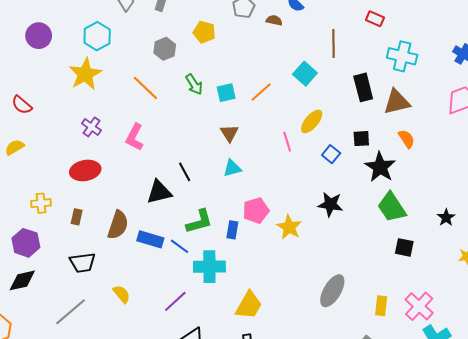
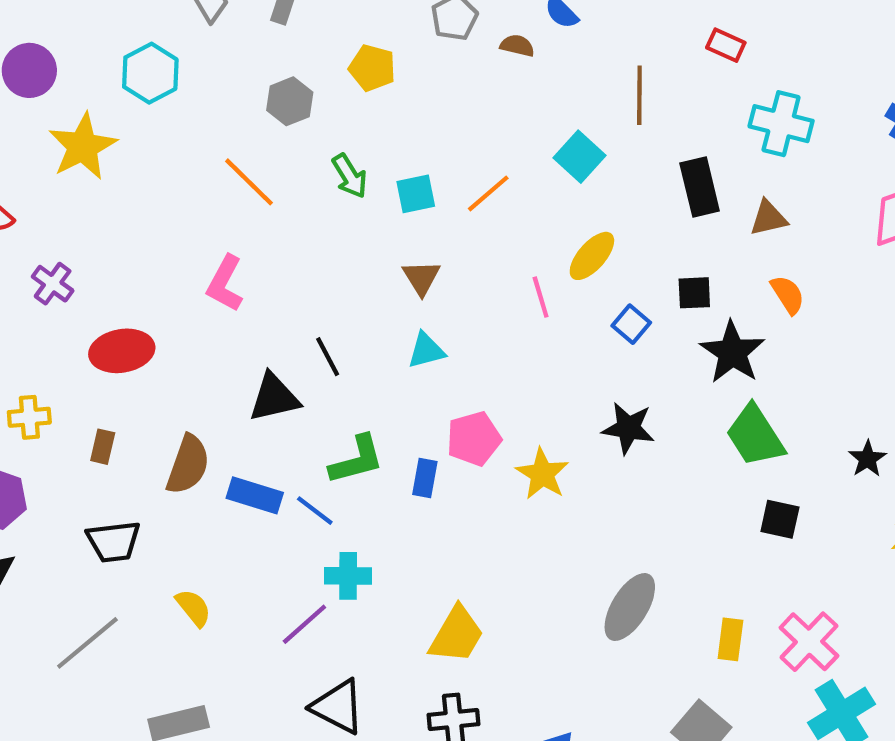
yellow star: (85, 74) -> (83, 147), moved
brown triangle: (397, 102) -> (768, 218), size x0.7
purple cross: (91, 127) -> (53, 284), moved
cyan cross: (209, 267) -> (348, 576), moved, size x0.7

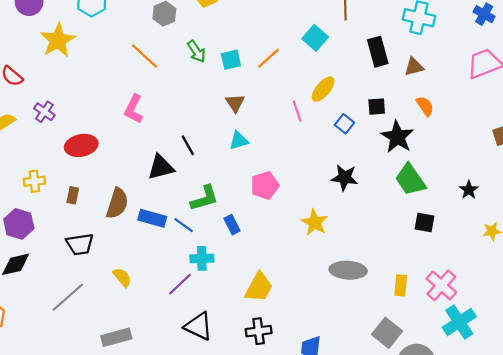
yellow star: (542, 474) -> (315, 222), moved
blue rectangle: (425, 478) -> (232, 225), moved, turned -36
gray ellipse: (630, 607) -> (348, 270), turned 64

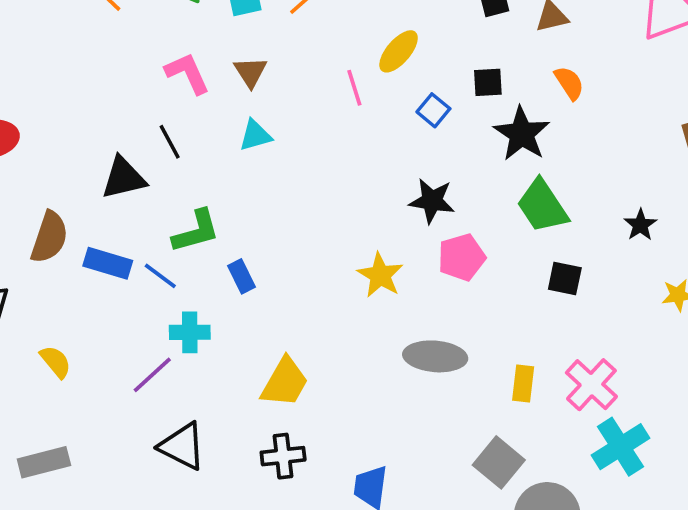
pink L-shape: (134, 109) -> (187, 73), moved, turned 128
pink pentagon: (265, 185) -> (462, 257), moved

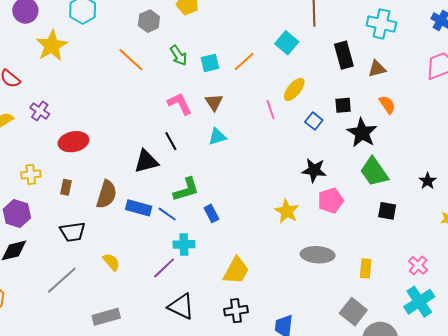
pink cross: (591, 385) -> (418, 265), moved, size x0.7

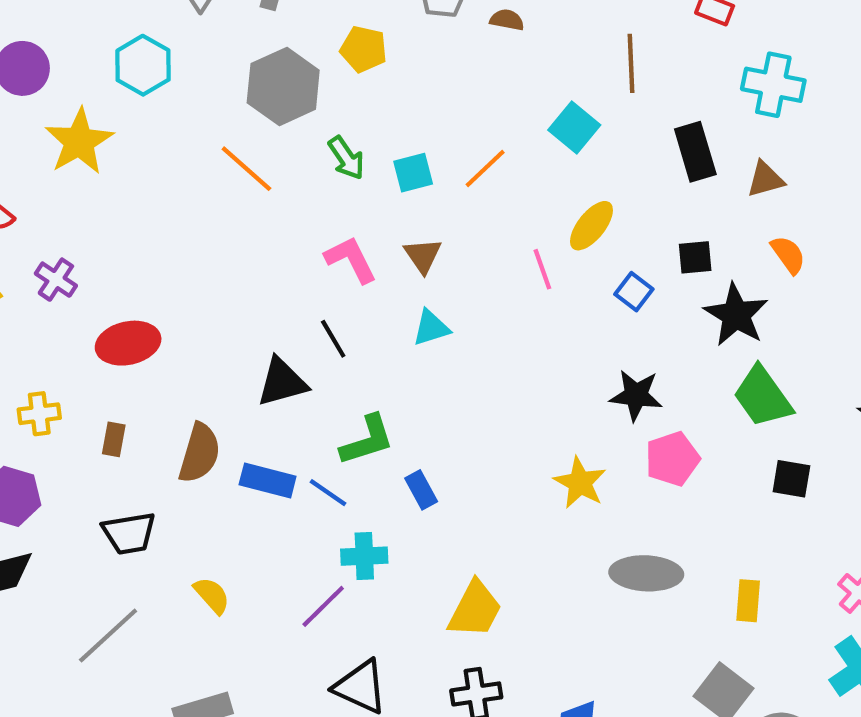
gray hexagon: (149, 21) -> (283, 86), size x1.6

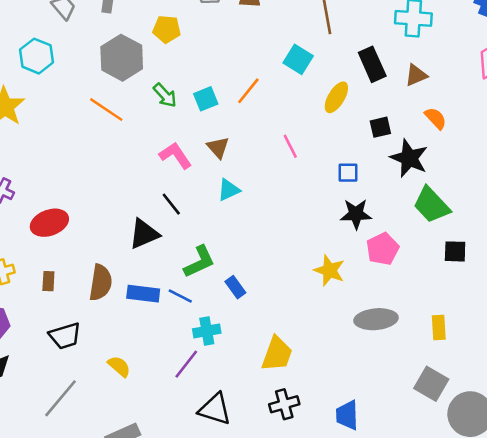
yellow ellipse: (591, 226) -> (336, 97), moved
blue square: (634, 292) -> (348, 173), moved, turned -30

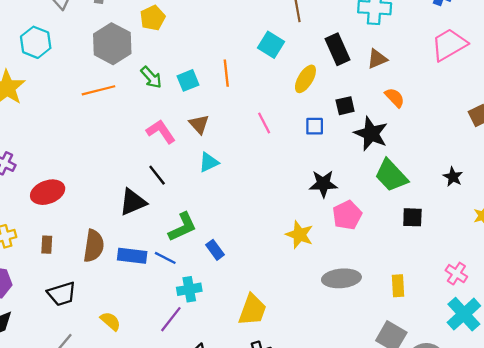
yellow pentagon: (167, 29) -> (153, 18), turned -30
orange line: (248, 91) -> (226, 73), turned -45
orange line: (106, 110) -> (98, 90), turned -48
blue square: (348, 173) -> (315, 126), moved

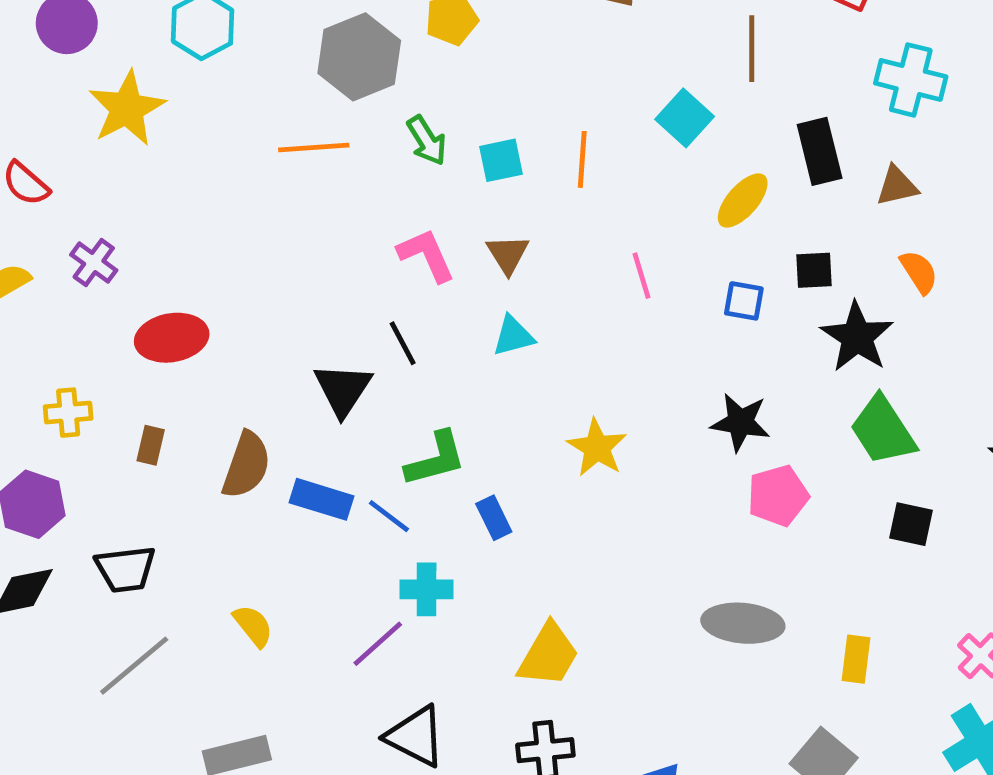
black triangle: (133, 202) -> (343, 389), turned -44
yellow star: (299, 235) -> (597, 448), moved
black trapezoid: (62, 294) -> (125, 569), moved

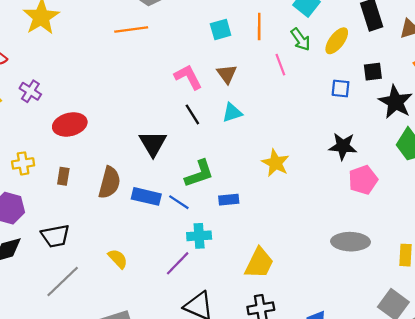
green arrow: (427, 140) -> (301, 39), moved
pink line: (642, 276) -> (280, 65), moved
black line: (403, 343) -> (192, 114), moved
blue rectangle: (494, 518) -> (229, 200), turned -66

